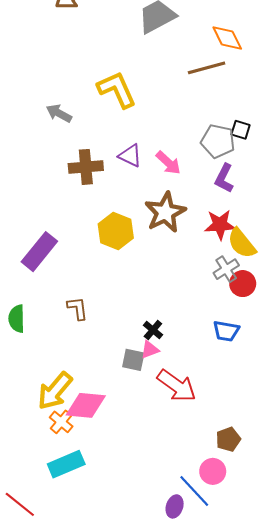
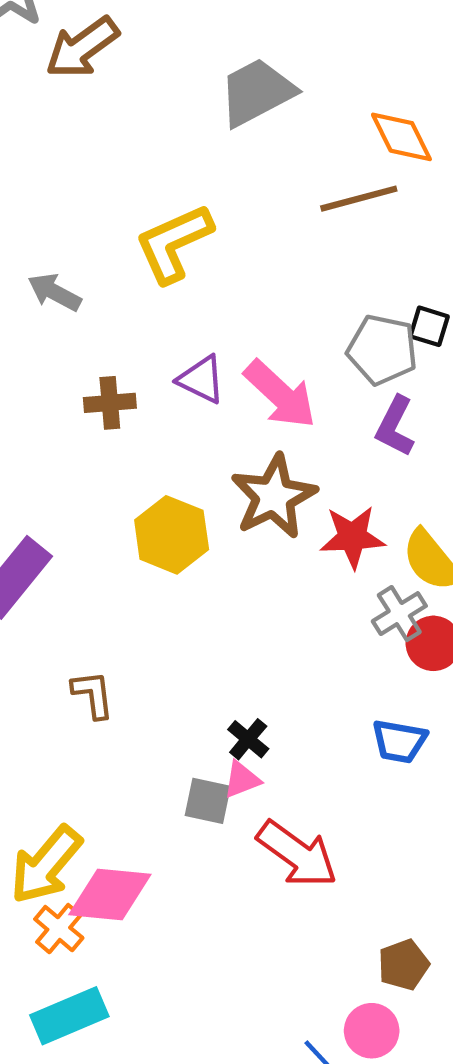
yellow L-shape: (117, 90) -> (174, 243), turned -90
pink arrow: (168, 163) -> (280, 394), size x1.4
brown cross: (86, 167) -> (110, 403), size x0.7
red star: (220, 225) -> (352, 537), moved

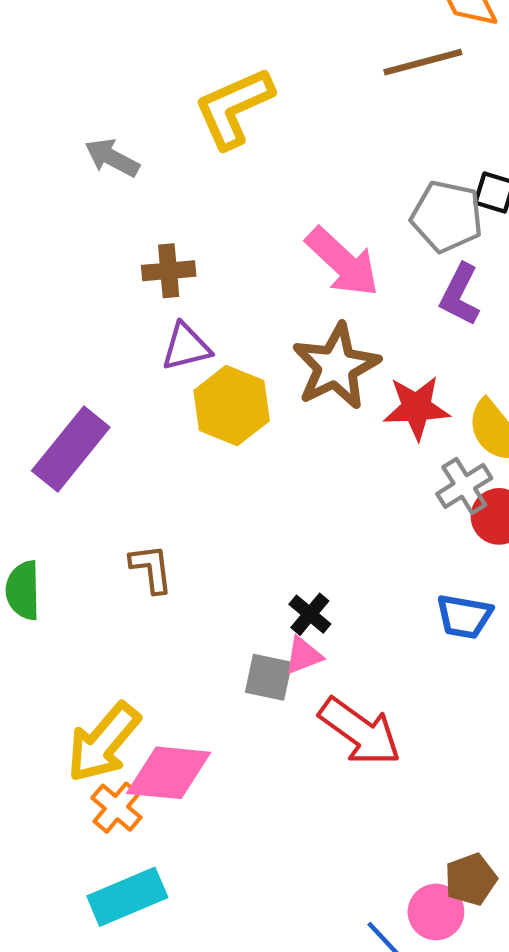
purple triangle: (201, 379) -> (186, 347), moved, turned -40
brown pentagon: (404, 965) -> (471, 879), moved

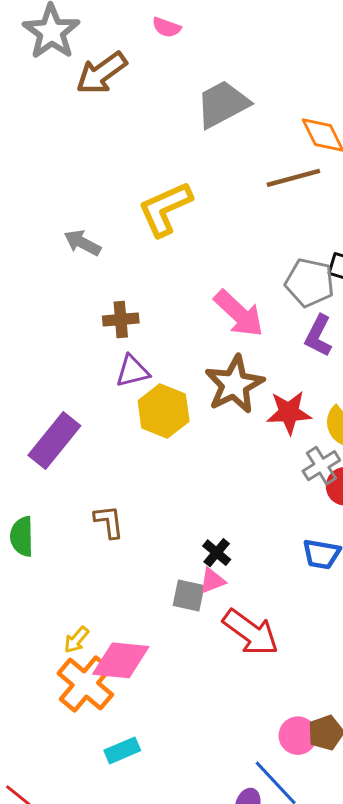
yellow arrow: (103, 742) -> (76, 640), size x0.5
orange cross: (116, 808) -> (85, 684), size x1.6
cyan rectangle: (127, 897) -> (122, 750), moved, size x0.7
pink circle: (436, 912) -> (298, 736), moved

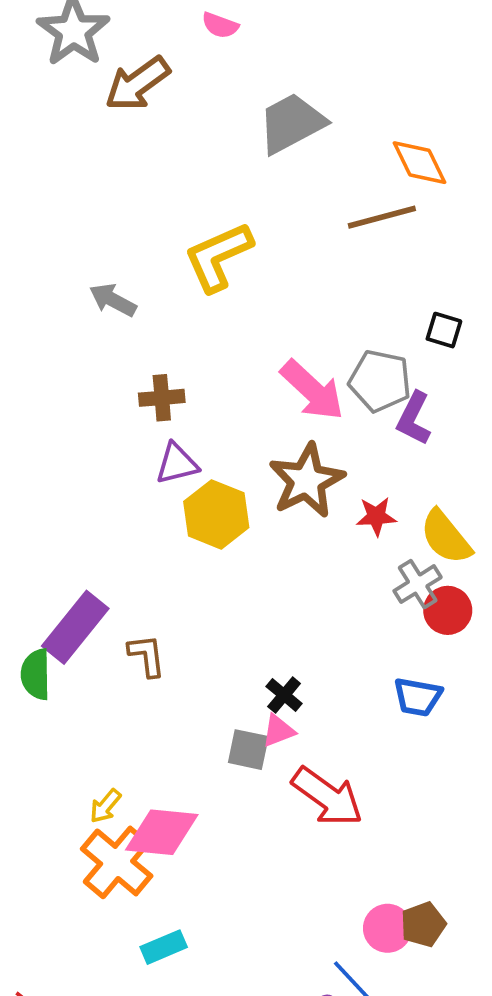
gray pentagon: (310, 283) -> (380, 381), moved
red star: (289, 412) -> (376, 516), size x0.7
purple rectangle: (54, 441) -> (75, 627), moved

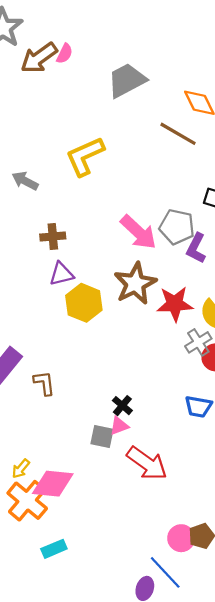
pink semicircle: (220, 25) -> (65, 54), moved, turned -84
brown line: (382, 217) -> (178, 134), turned 45
red star: (376, 516) -> (175, 304), size x1.6

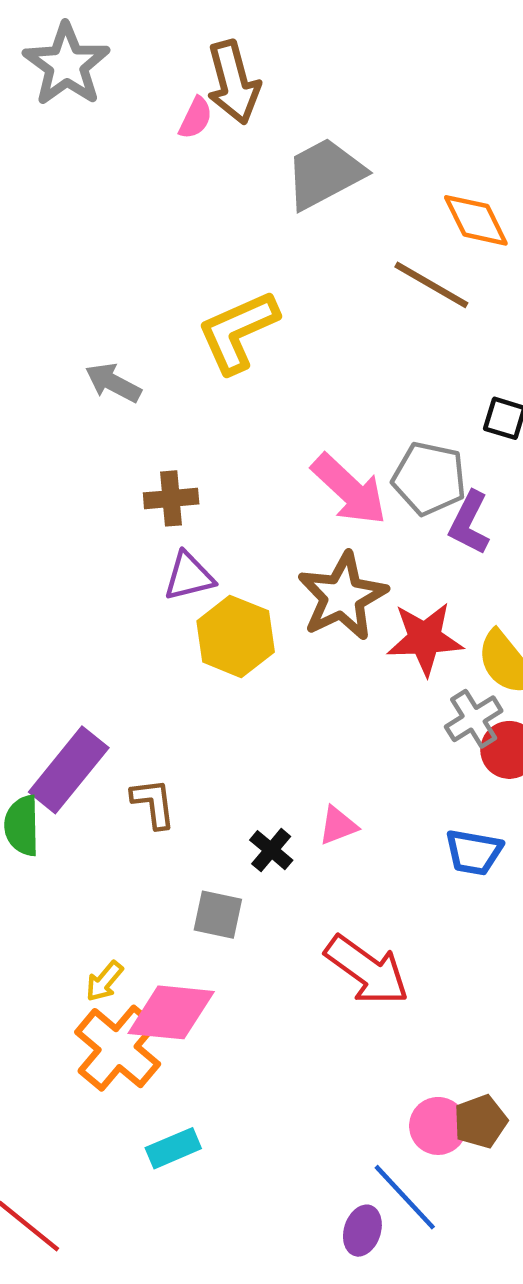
brown arrow: (39, 58) -> (233, 82), moved, turned -69
black cross: (122, 406) -> (271, 850), moved
pink triangle: (119, 426) -> (338, 826), moved
gray square: (102, 437) -> (218, 915), moved

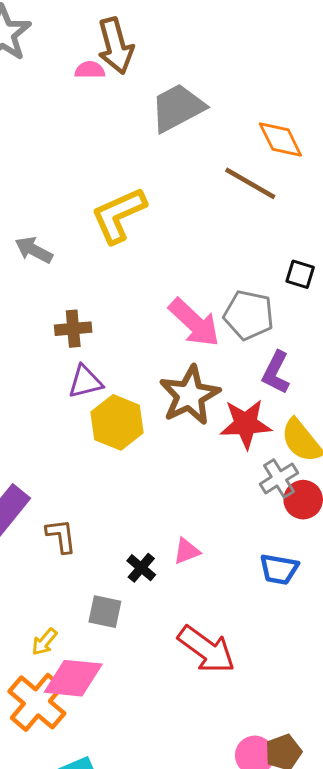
pink semicircle: (196, 118) -> (90, 70), turned -116
purple L-shape: (469, 523) -> (276, 373), moved
yellow arrow: (104, 981) -> (44, 642), moved

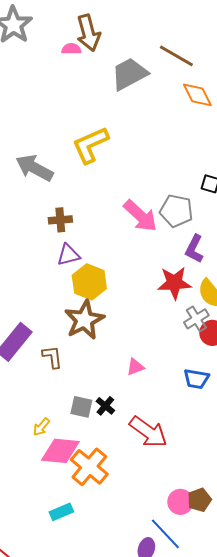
brown line: (250, 183) -> (176, 56), moved
gray arrow: (34, 250) -> (34, 168), size x1.5
brown star: (190, 395) -> (84, 320), moved
black cross: (141, 568) -> (105, 406), moved
orange cross: (37, 702) -> (89, 467), moved

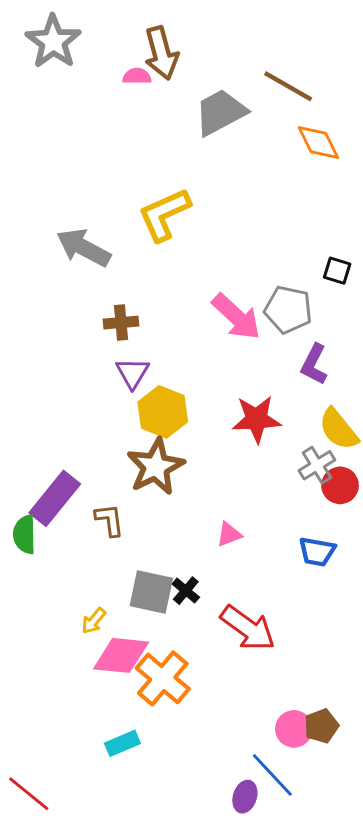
purple triangle: (68, 255) -> (133, 373), turned -45
red star: (174, 283) -> (256, 419), moved
gray square: (81, 407) -> (151, 592), size x1.4

